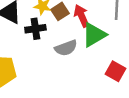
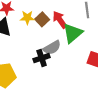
black cross: (35, 29) -> (42, 58), moved

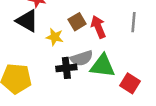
yellow star: (27, 18) -> (55, 37), moved
green triangle: (73, 33) -> (103, 66), moved, turned 35

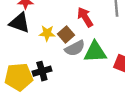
brown square: (77, 22) -> (66, 35), moved
black cross: (66, 68) -> (42, 71), moved

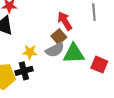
yellow star: (47, 33) -> (30, 52), moved
brown square: (66, 35) -> (59, 37), moved

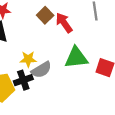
brown square: (59, 37) -> (45, 15), moved
gray semicircle: (55, 50) -> (41, 70), moved

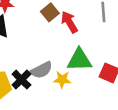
yellow star: (28, 59) -> (62, 80), moved
black cross: (23, 80) -> (21, 80), turned -30

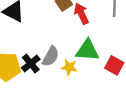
gray semicircle: (41, 70) -> (51, 56), turned -40

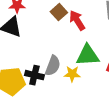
black cross: (31, 64) -> (34, 75), turned -30

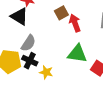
gray semicircle: (53, 66) -> (28, 43), moved
yellow star: (72, 74) -> (46, 72), moved

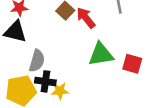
yellow star: (46, 72) -> (60, 91), moved

